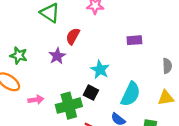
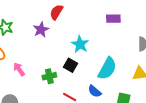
pink arrow: (36, 100) -> (19, 69), turned -120
green cross: (69, 106) -> (49, 76), size x0.6

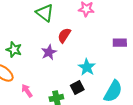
black square: (71, 65) -> (77, 88), turned 32

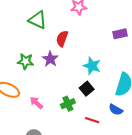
green star: (14, 50) -> (25, 61), moved

